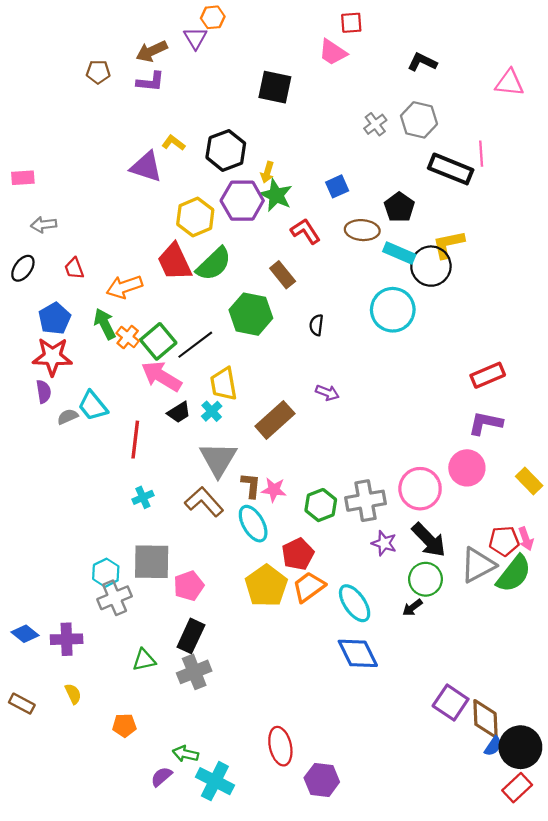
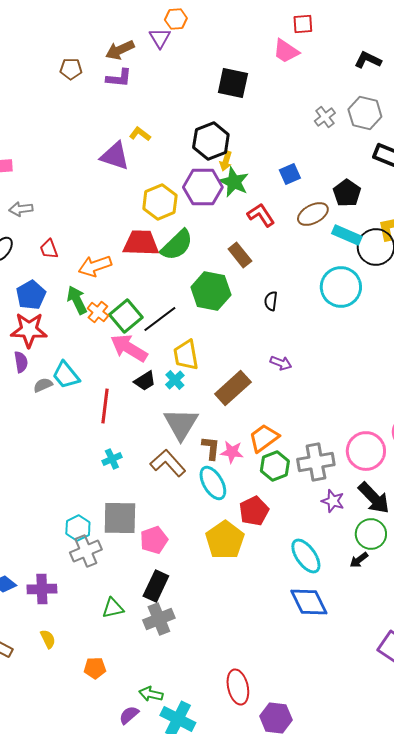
black hexagon: (226, 150) -> (211, 141), moved
brown ellipse: (362, 230) -> (313, 214), turned -32
red trapezoid: (175, 262) -> (141, 243), turned 117
orange trapezoid: (309, 587) -> (264, 438), moved

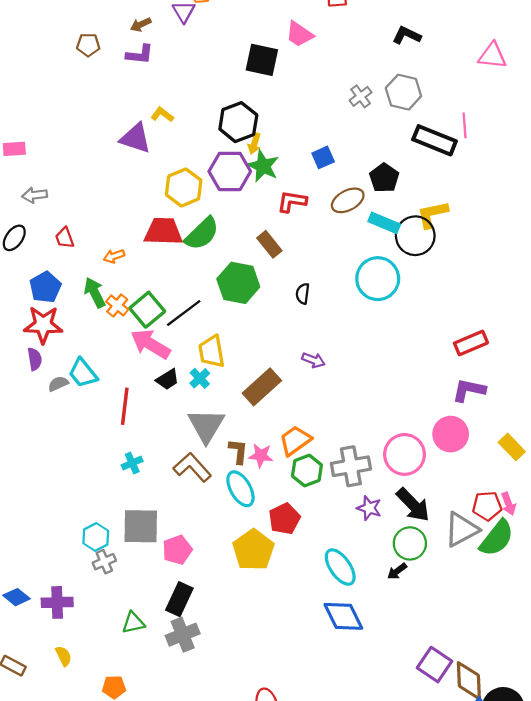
brown arrow: (120, 50) -> (141, 25), size x0.7
pink trapezoid: (286, 51) -> (299, 34), moved
red L-shape: (261, 215) -> (292, 201), turned -48
orange arrow: (95, 266) -> (114, 256), size x0.6
gray cross: (86, 551) -> (104, 562), size x0.7

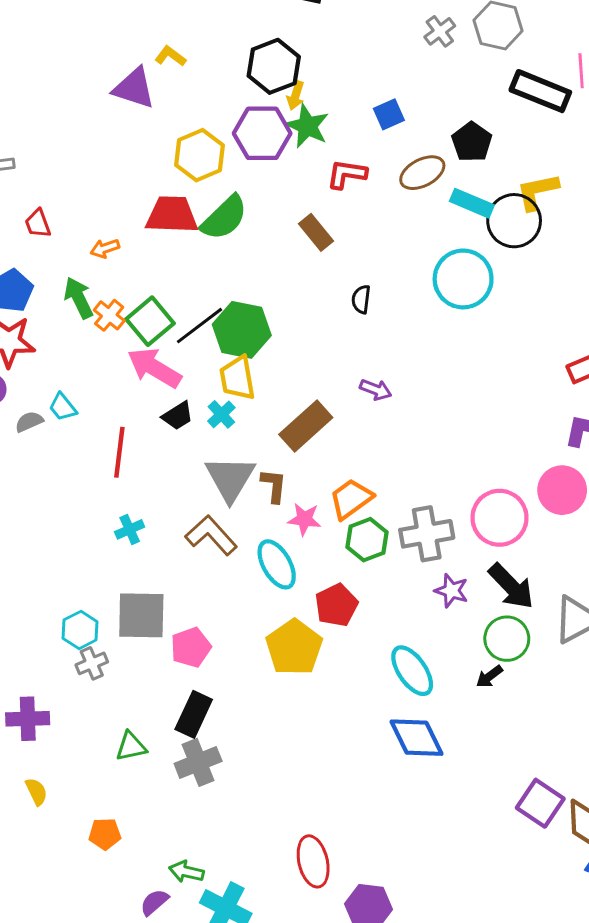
green hexagon: (238, 283) -> (242, 330), moved
cyan trapezoid: (83, 373) -> (63, 407), size x0.7
brown L-shape: (238, 451) -> (274, 486), moved

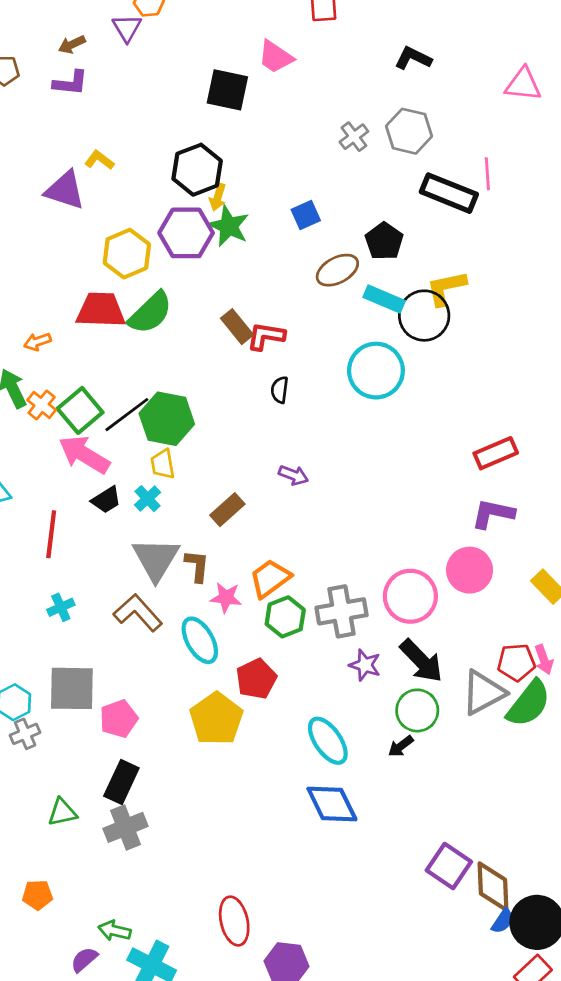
red L-shape: (347, 174) -> (266, 336), moved
yellow trapezoid: (237, 378) -> (163, 464), size x0.7
brown rectangle: (306, 426) -> (227, 510), size x0.7

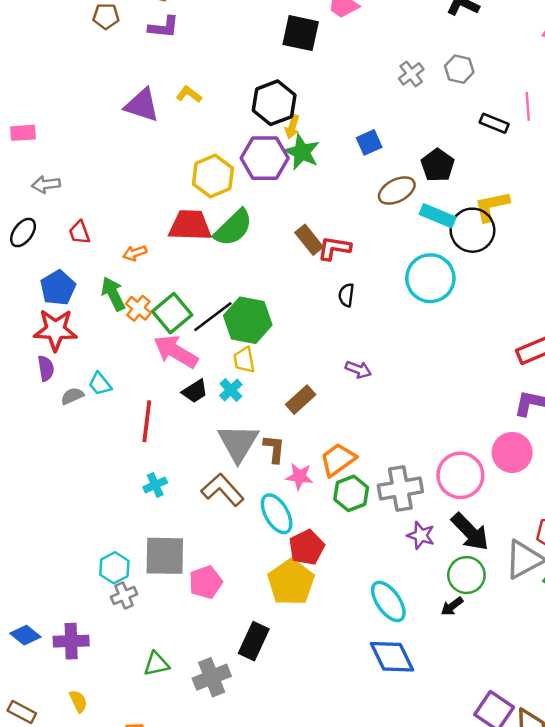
gray hexagon: (409, 131) -> (459, 69), size x0.7
purple triangle: (65, 190) -> (142, 105), moved
black rectangle: (449, 193) -> (494, 123), size x0.6
red pentagon: (256, 679) -> (307, 547), moved
black rectangle: (121, 782) -> (254, 641), moved

